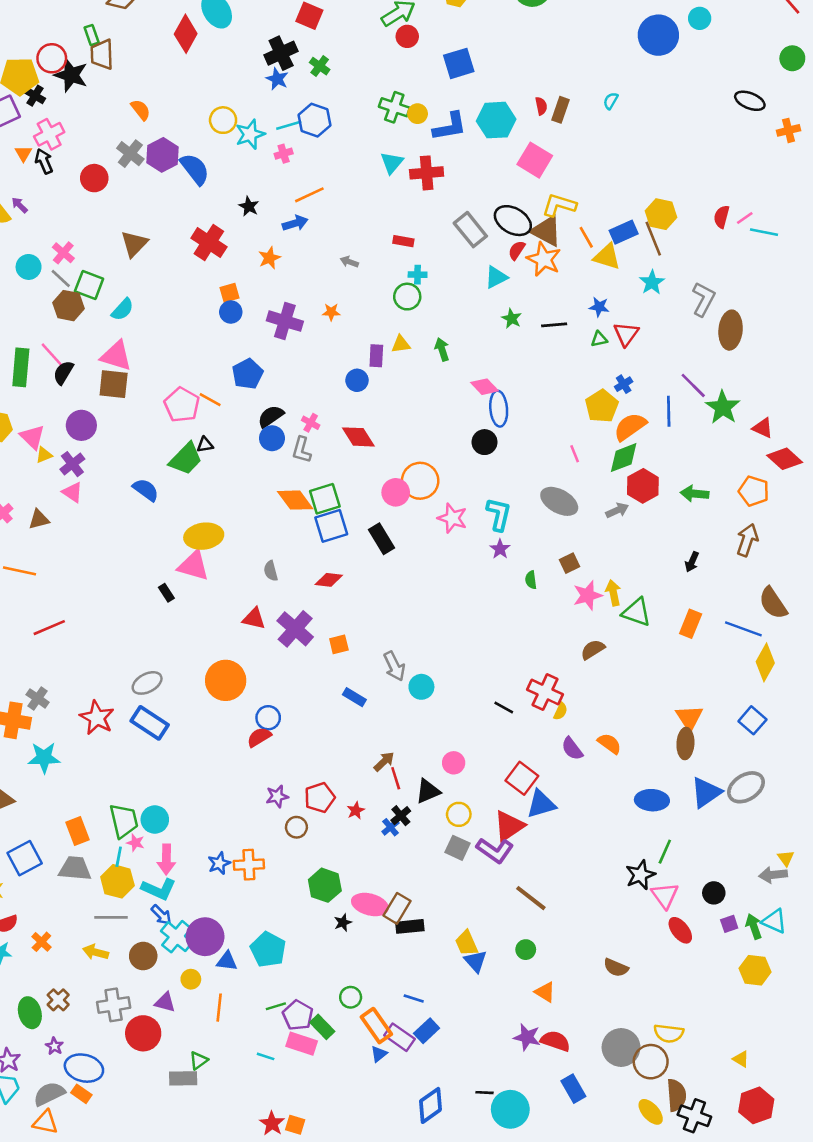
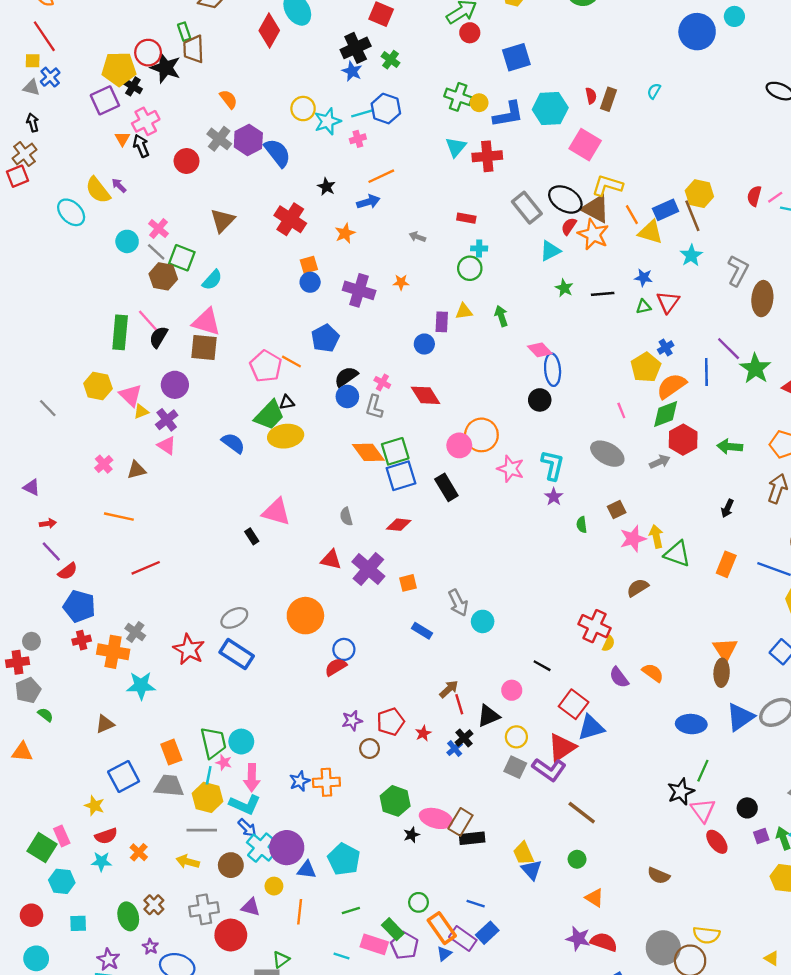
yellow ellipse: (204, 536) -> (286, 436), moved
black line: (504, 707) -> (542, 666), moved
purple pentagon: (298, 1015) -> (404, 946), moved

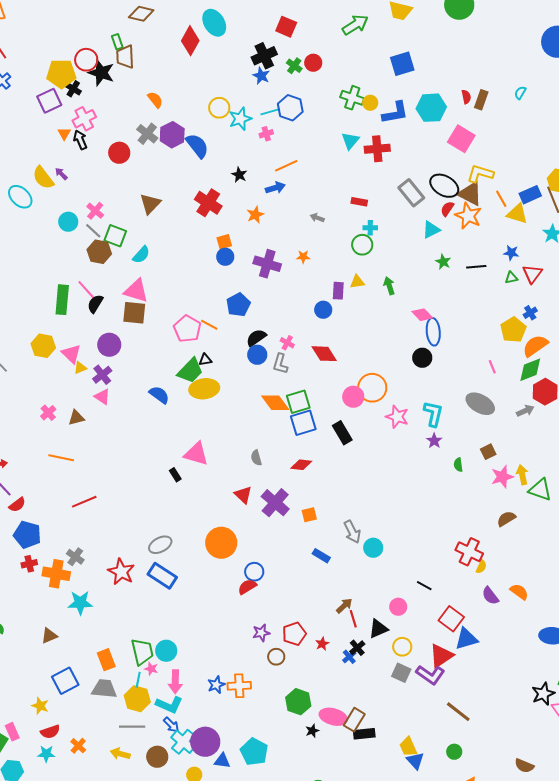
red circle: (470, 33) -> (313, 63), moved
red triangle: (331, 560) -> (243, 495), turned 30

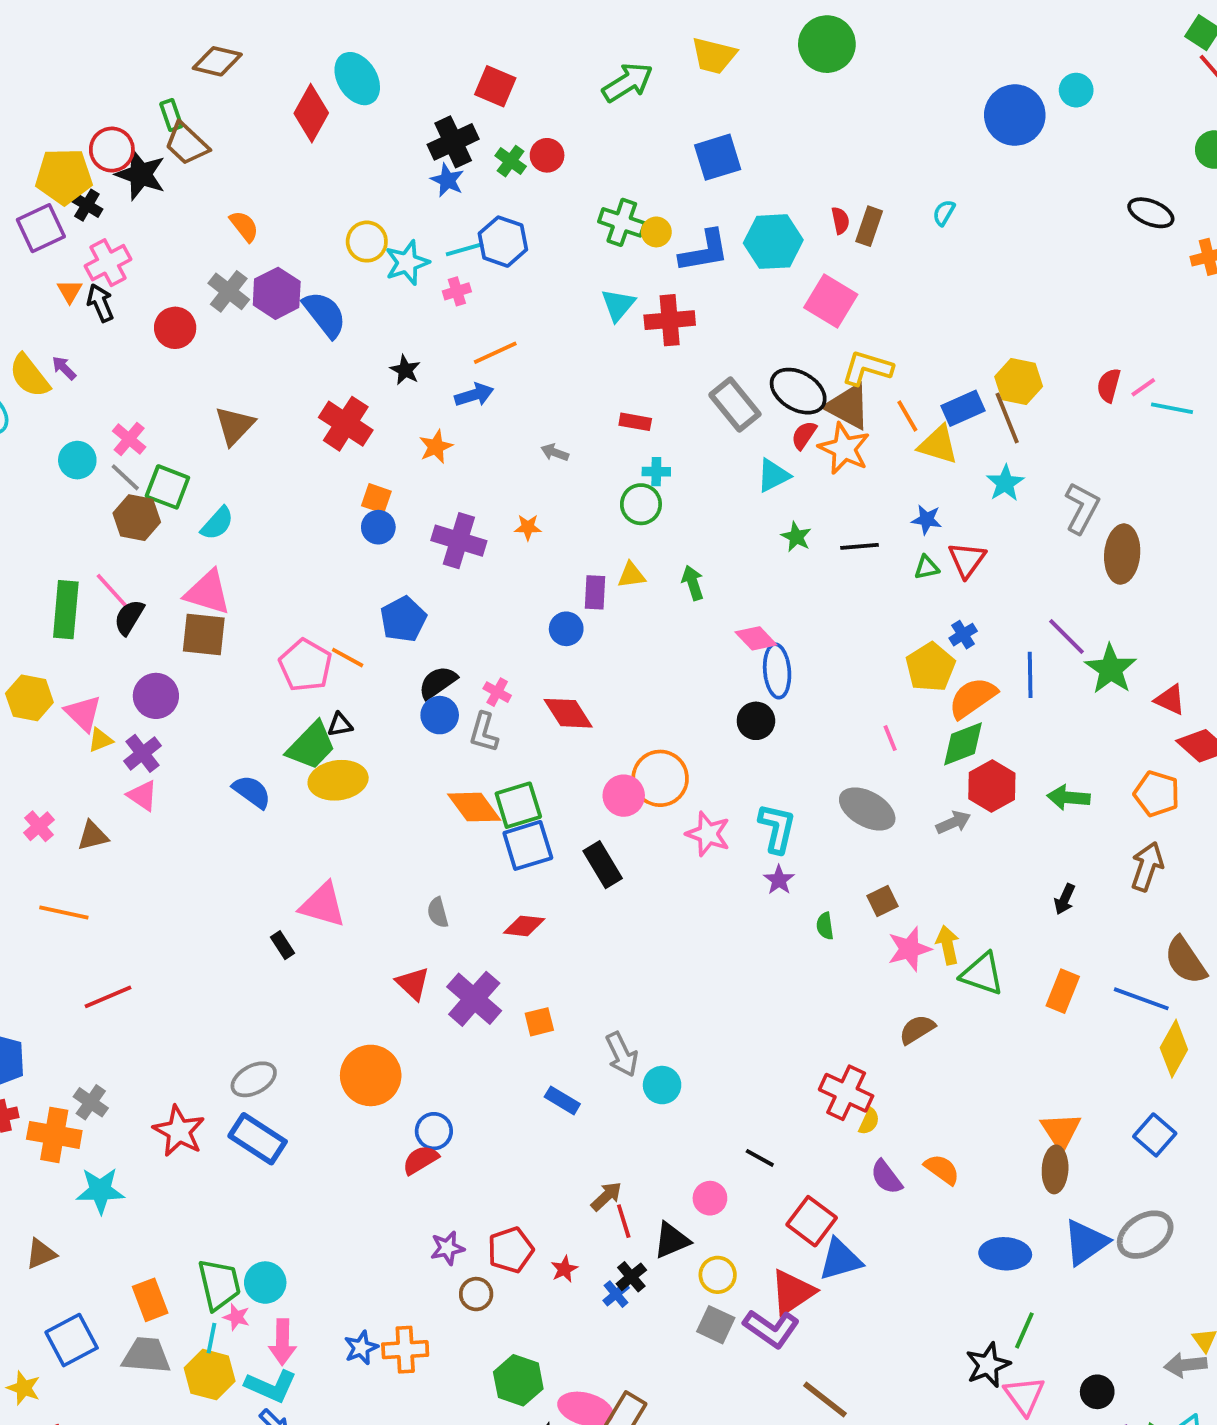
brown trapezoid: (125, 57) -> (187, 144), turned -45
orange square: (224, 242) -> (376, 498), turned 35

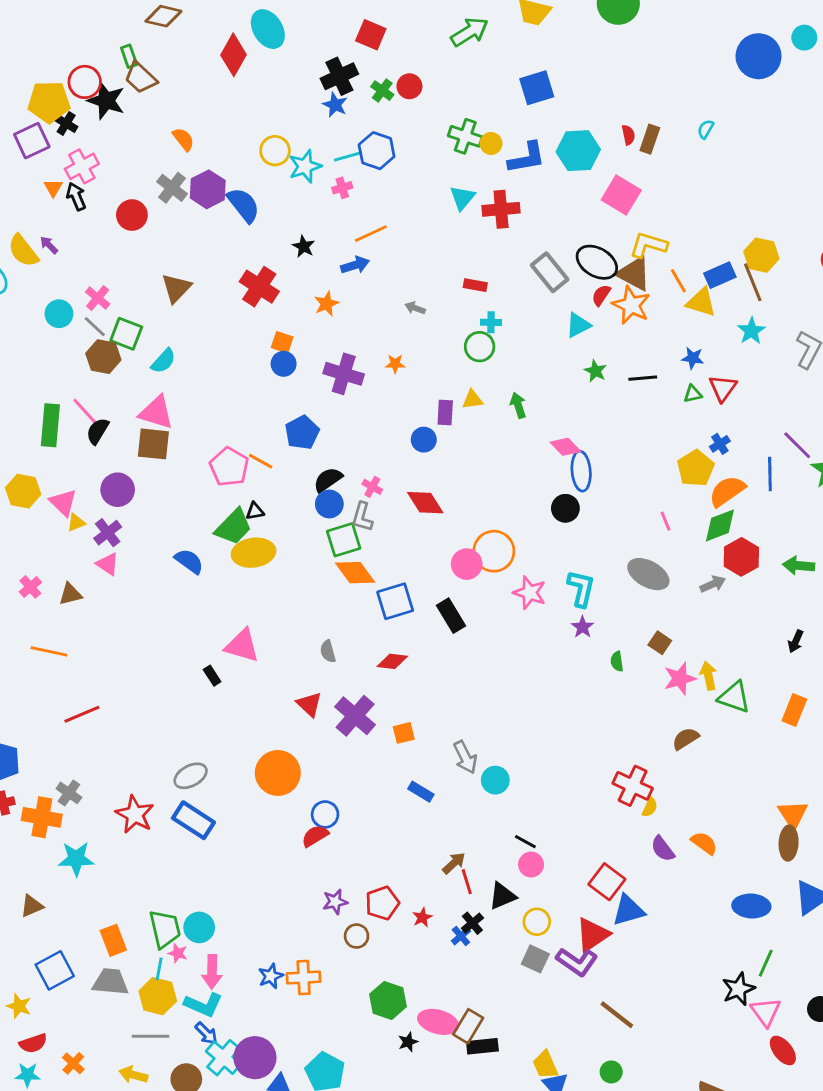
green square: (518, 805) -> (344, 540), moved
brown square: (883, 901) -> (660, 643), turned -30
black line: (760, 1158) -> (525, 842), moved

